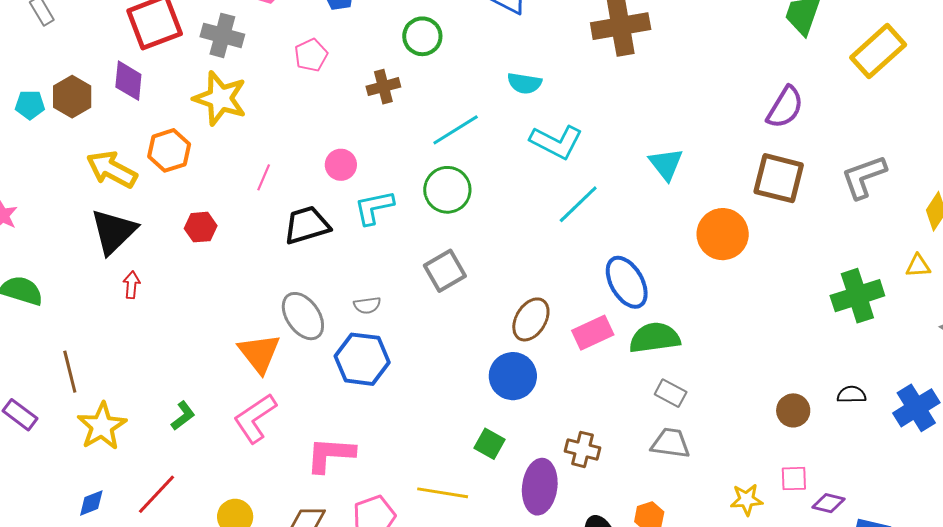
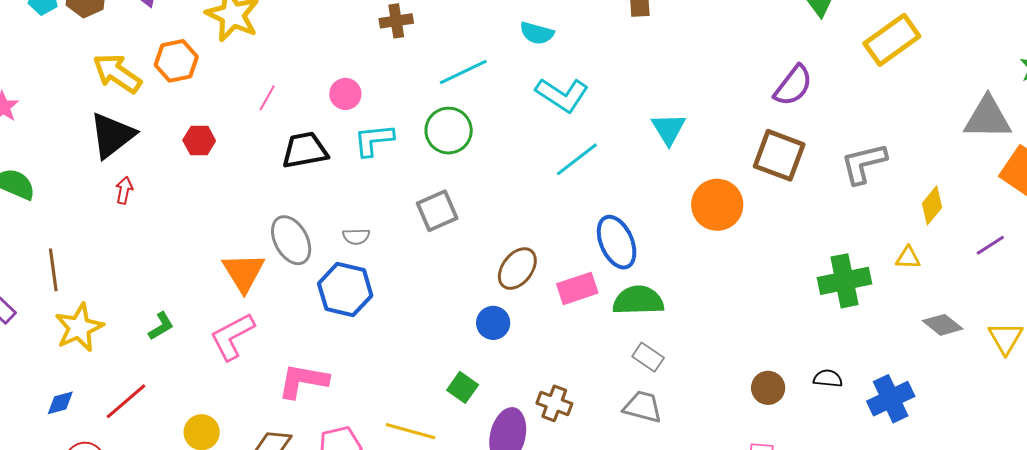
blue circle: (513, 376) -> (493, 323), size x0.7

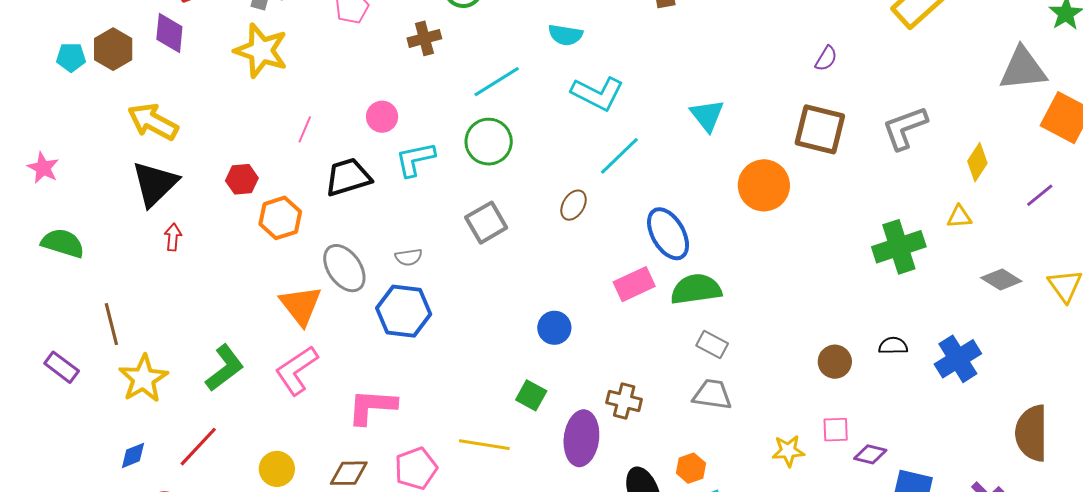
orange hexagon: (176, 61) -> (280, 218), moved
purple semicircle: (793, 86) -> (826, 58), size x0.6
brown ellipse: (517, 269) -> (574, 205), moved, size x0.7
green L-shape: (161, 326) -> (225, 368), size x1.6

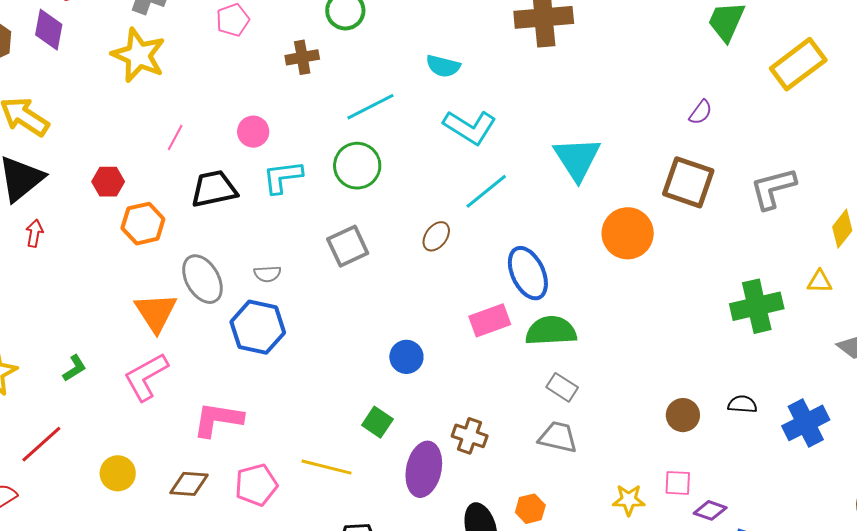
cyan triangle: (707, 115) -> (577, 159), size x1.4
green L-shape: (225, 368) -> (74, 368), size x0.6

